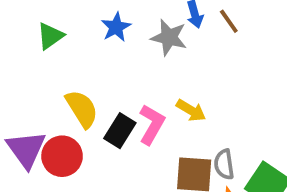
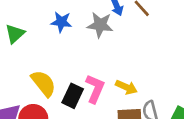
blue star: (116, 27) -> (61, 22), turned -30
yellow arrow: (191, 110) -> (126, 87), moved

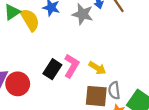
yellow semicircle: (44, 83) -> (30, 20), moved

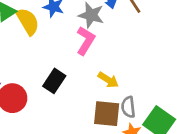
pink L-shape: (72, 66) -> (86, 41), moved

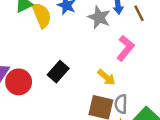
pink L-shape: (86, 41) -> (125, 48), moved

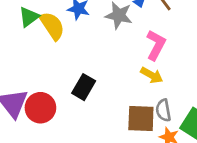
yellow arrow: (106, 77) -> (152, 75), moved

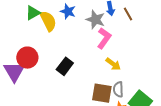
pink L-shape: (156, 45) -> (104, 38), moved
red circle: (40, 108) -> (27, 58), moved

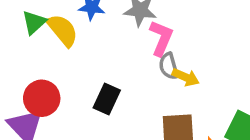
gray semicircle: (118, 89) -> (169, 66), moved

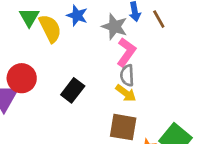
green triangle: (34, 22) -> (29, 17), turned -30
yellow arrow: (186, 77) -> (126, 93), moved

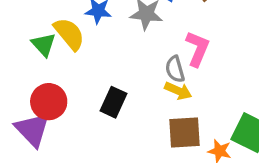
green triangle: (29, 17) -> (44, 45), moved
pink L-shape: (126, 52) -> (197, 49), moved

